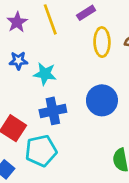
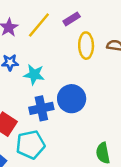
yellow line: (50, 19) -> (39, 25), turned 60
blue circle: (102, 100) -> (72, 99), moved

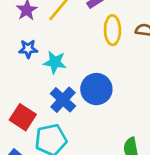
blue cross: (41, 108) -> (63, 100), turned -35

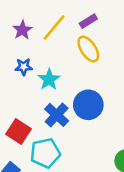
yellow ellipse: (112, 30) -> (88, 49), moved, turned -32
cyan star: (55, 62) -> (49, 79), turned 30

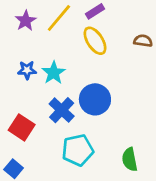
blue star: (24, 67) -> (27, 70), moved
cyan pentagon: (45, 153) -> (78, 150), moved

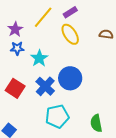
purple star: (26, 21) -> (15, 29), moved
blue star: (27, 70) -> (17, 48), moved
red square: (22, 127) -> (15, 88), moved

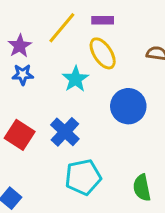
purple rectangle: (70, 12) -> (103, 20), turned 32
cyan star: (39, 58) -> (75, 79), moved
blue circle: (70, 78) -> (128, 106), moved

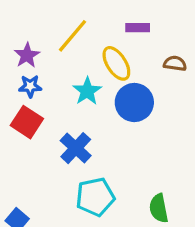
purple rectangle: (103, 20) -> (138, 28), moved
blue circle: (128, 106) -> (134, 103), moved
red square: (20, 135) -> (27, 122), moved

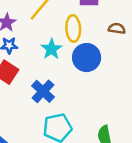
yellow ellipse: (116, 63) -> (73, 28), turned 30

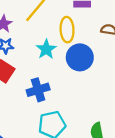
blue cross: (43, 91) -> (38, 90), turned 30

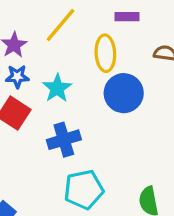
cyan star: (46, 49) -> (57, 88), moved

